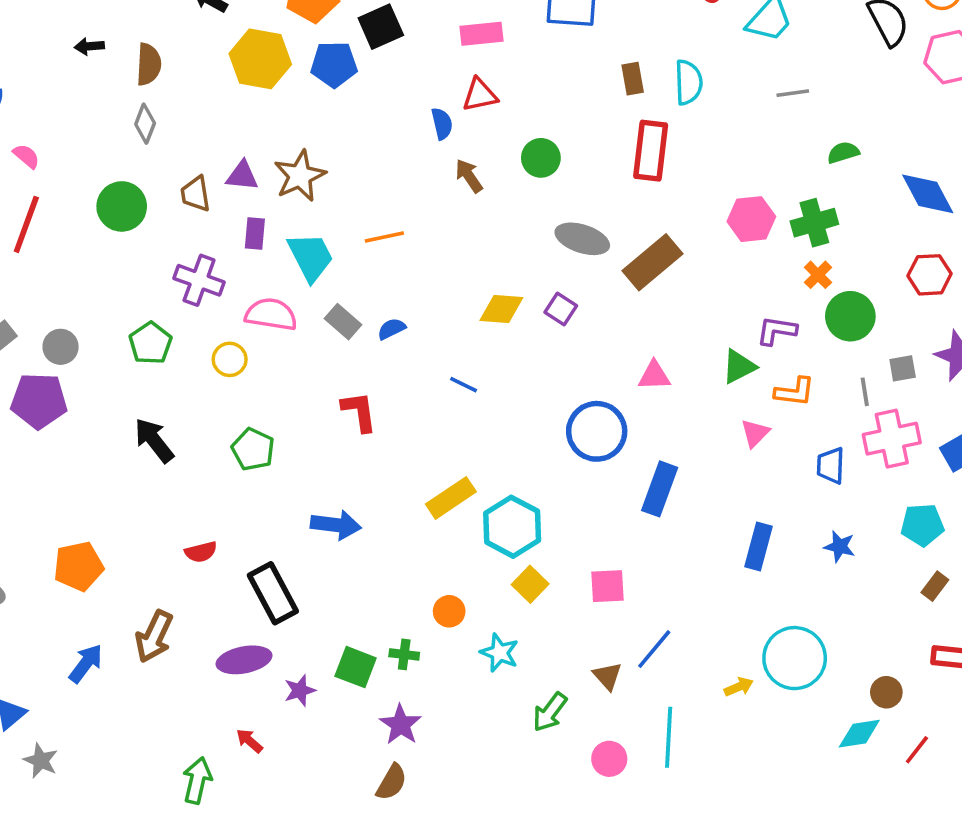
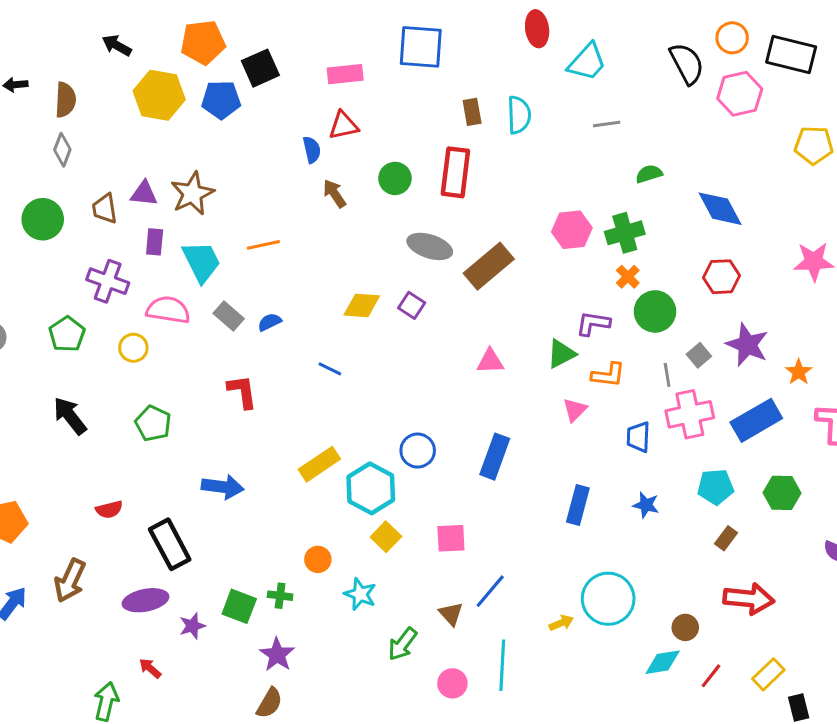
red rectangle: (651, 151) -> (455, 172), moved
gray square: (903, 368) -> (699, 355), turned -30
blue circle: (597, 431) -> (418, 451), moved, size x0.7

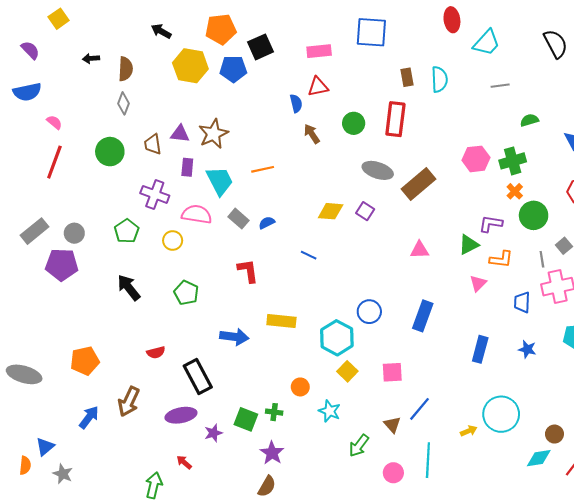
yellow rectangle: (319, 464) -> (281, 321), moved, turned 40

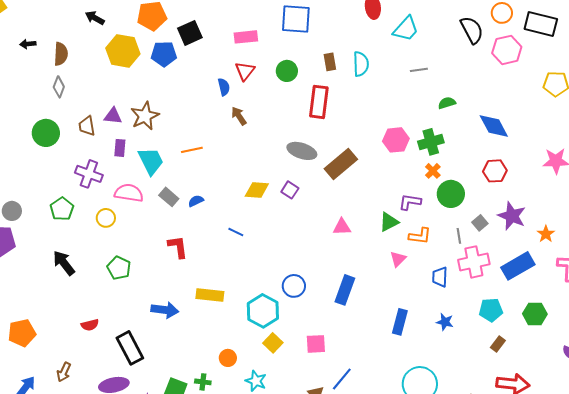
red triangle: (318, 87) -> (245, 71), turned -40
green circle: (354, 123) -> (287, 71), moved
brown arrow: (129, 402) -> (64, 372), size x0.7

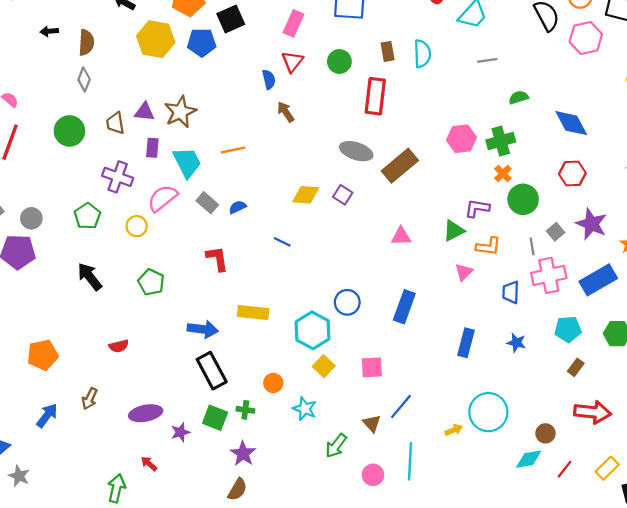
pink rectangle: (246, 37) -> (293, 23), turned -60
pink semicircle: (129, 193) -> (162, 198), turned -48
black rectangle: (130, 348) -> (212, 371), moved

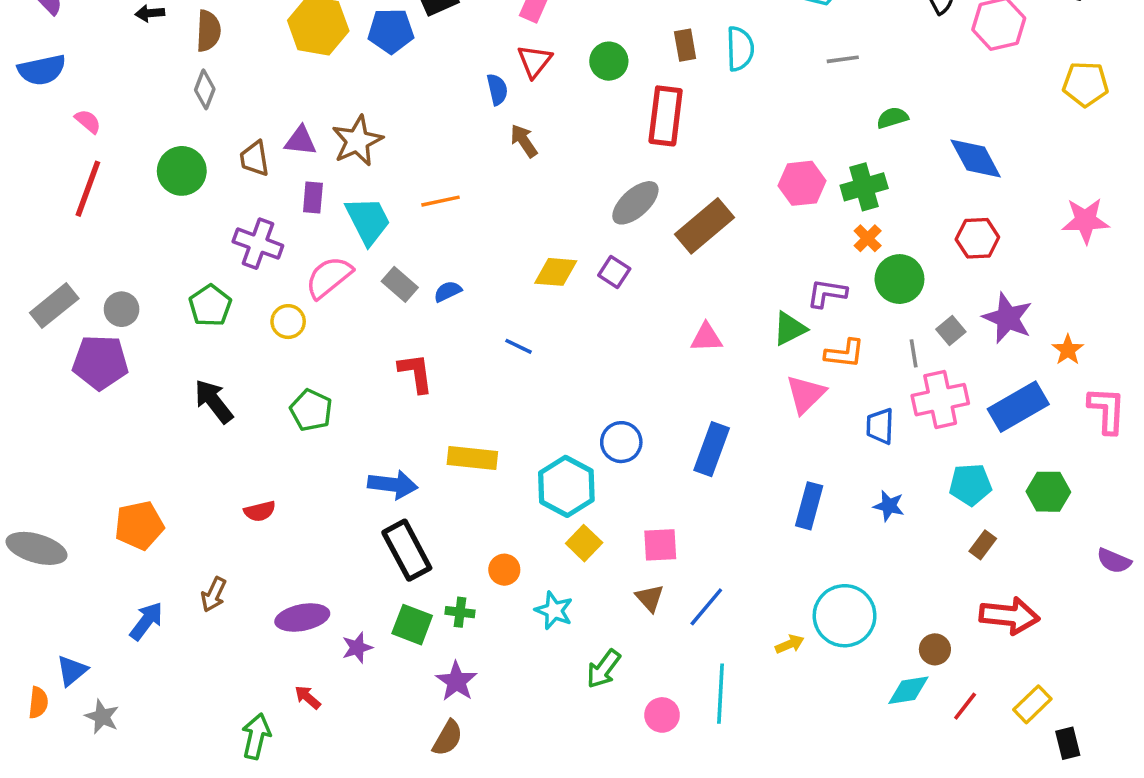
gray ellipse: (356, 151) -> (635, 203), turned -60
pink triangle: (464, 272) -> (806, 394), size x1.4
brown triangle: (372, 423) -> (650, 598), moved

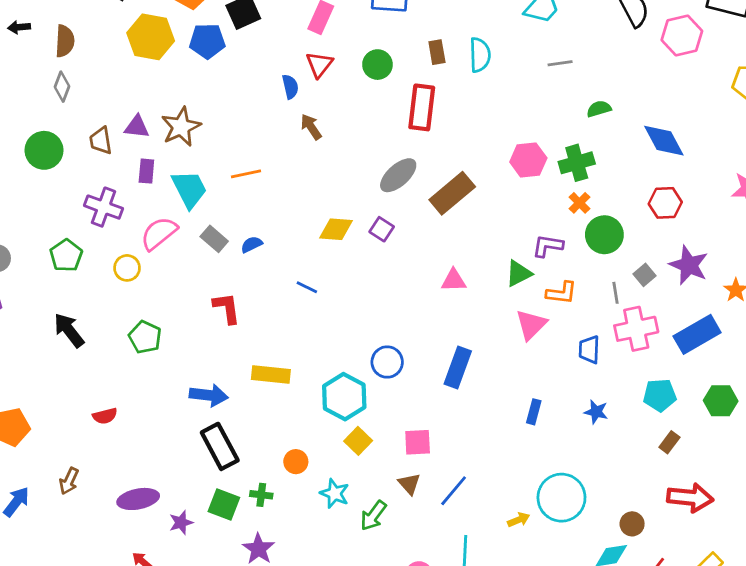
blue rectangle: (809, 506) -> (534, 412), size x0.7
green arrow: (604, 669) -> (373, 516), moved

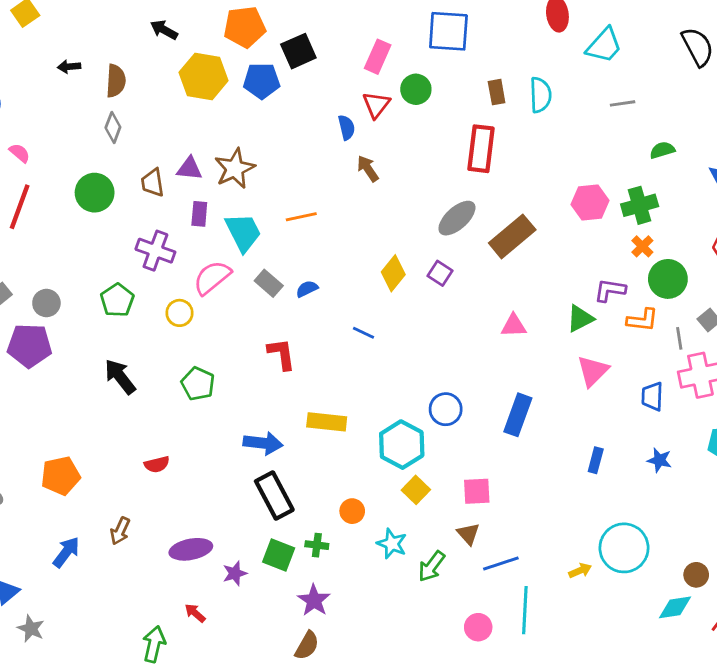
green circle: (377, 65) -> (416, 89), moved
yellow diamond: (336, 229) -> (393, 273), turned -56
orange L-shape: (561, 293) -> (642, 320), moved
blue line: (454, 491) -> (501, 563), moved, turned 32

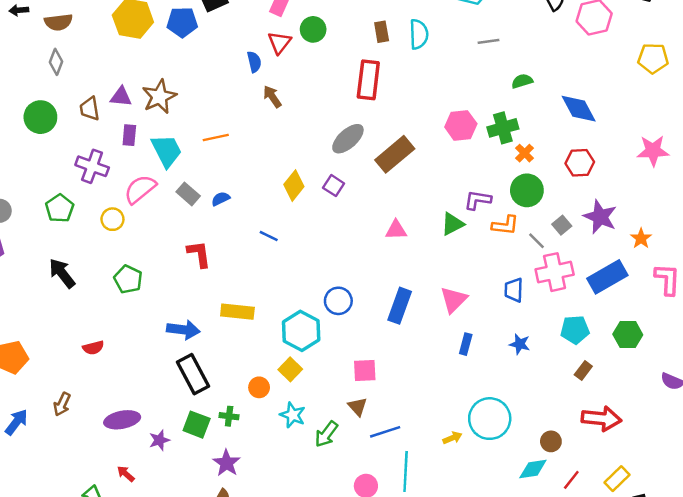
brown semicircle: (116, 81) -> (58, 22), turned 80
orange cross: (642, 246) -> (525, 153), moved
gray line: (679, 338) -> (537, 241), turned -36
pink triangle: (593, 371) -> (454, 300), moved
yellow square: (416, 490) -> (290, 369), moved

